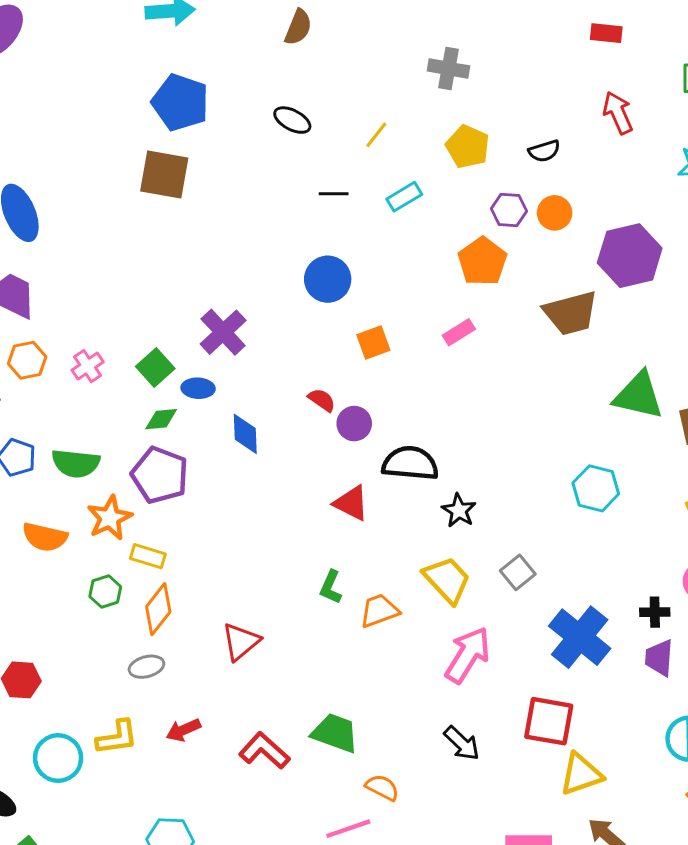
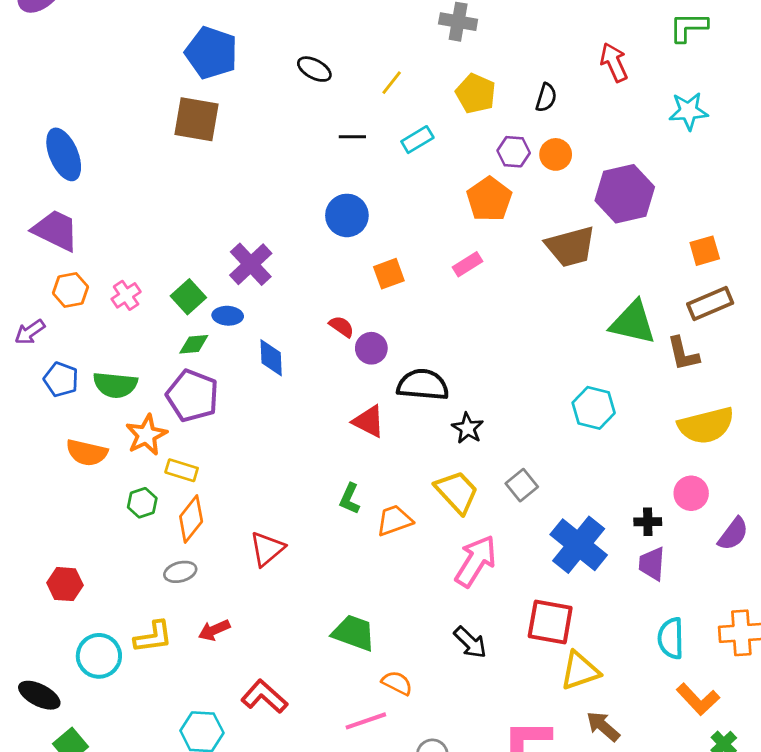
black semicircle: (544, 151) -> (546, 98), turned -56
red L-shape: (264, 751) -> (264, 697), moved

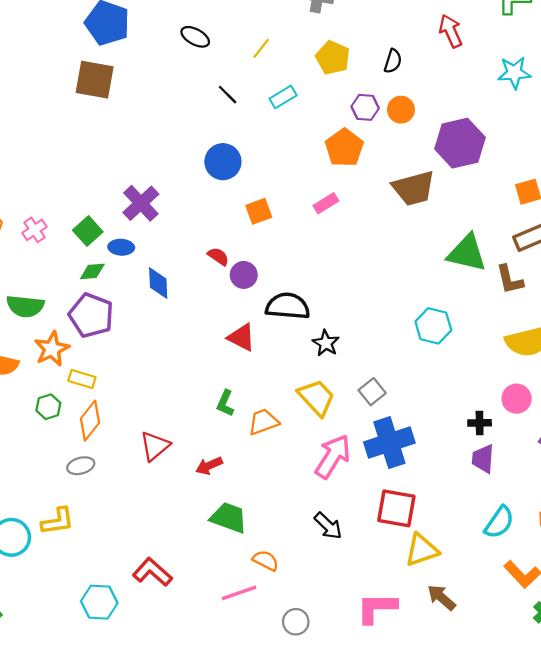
black line: (352, 137) -> (228, 95), turned 45
blue cross: (579, 545) -> (389, 443), moved, turned 33
red arrow: (214, 630) -> (209, 466), moved
cyan semicircle: (671, 638) -> (499, 522), turned -144

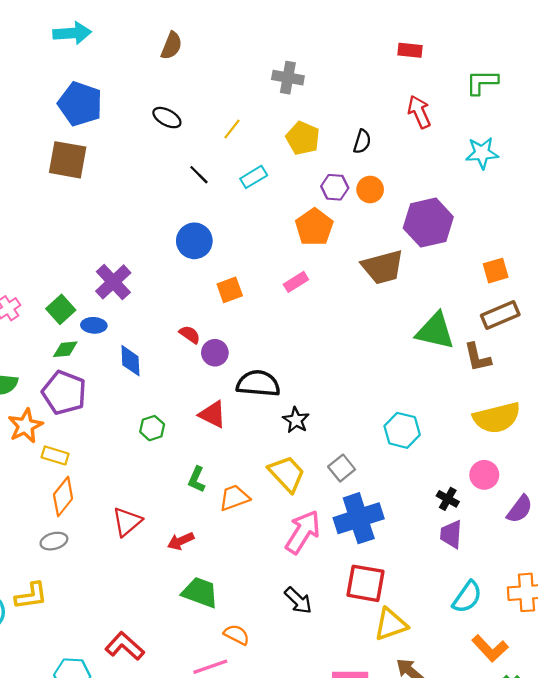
cyan hexagon: (433, 326) -> (402, 430), moved
green hexagon: (48, 407) -> (152, 428), moved
black cross: (480, 423) -> (448, 499), turned 30

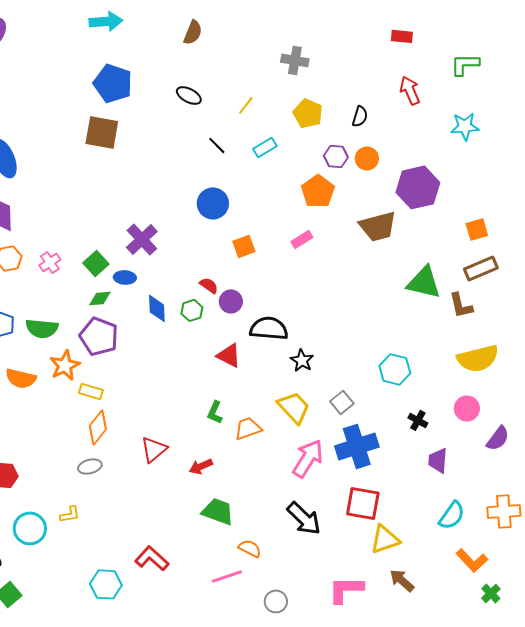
green hexagon: (152, 428) -> (192, 310), moved
black cross: (448, 499) -> (418, 420), moved
yellow L-shape: (31, 596) -> (70, 514), size x0.7
black arrow: (298, 600) -> (304, 518), size x1.4

